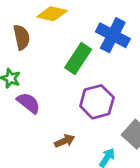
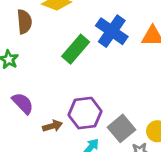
purple hexagon: (97, 102) -> (85, 113), moved
purple semicircle: (28, 103) -> (23, 103), moved

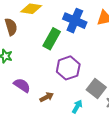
purple hexagon: (85, 113) -> (68, 68), moved

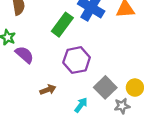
purple semicircle: (22, 85) -> (25, 55), moved

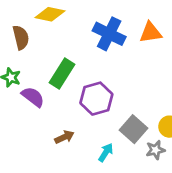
green rectangle: (62, 25) -> (62, 74), moved

